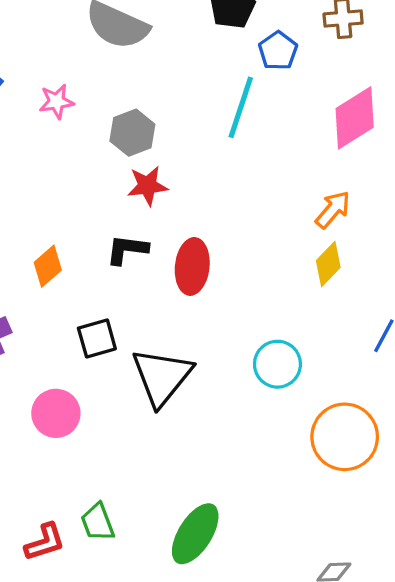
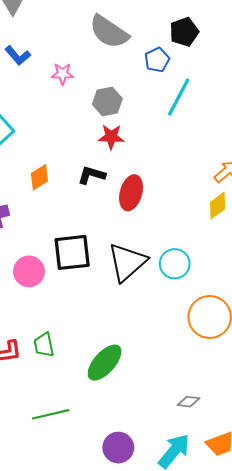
blue pentagon: (278, 51) -> (157, 60), moved
black square: (97, 338) -> (72, 252), moved, size x1.5
black triangle: (162, 377) -> (127, 262), moved

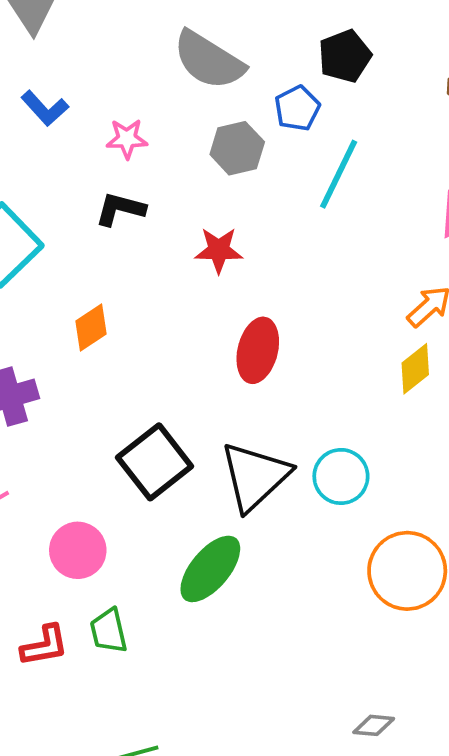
gray hexagon: (107, 101) -> (237, 148), moved
black L-shape: (92, 175) -> (120, 209), moved
black square: (72, 252) -> (155, 462), turned -30
pink circle: (29, 271) -> (78, 550), moved
green ellipse: (105, 363) -> (210, 569), moved

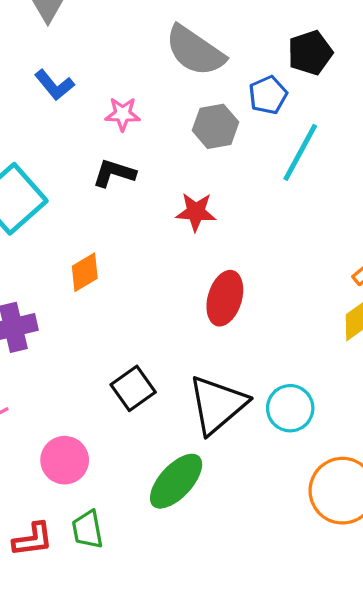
black square: (155, 462) -> (133, 388), size x0.7

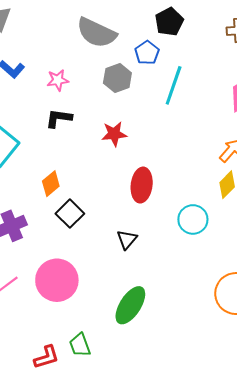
black square: (133, 388) -> (70, 214), moved
black triangle: (217, 405) -> (127, 239), moved, size x0.5
cyan circle: (290, 408) -> (193, 219), moved
pink circle: (65, 460) -> (57, 280), moved, size x1.4

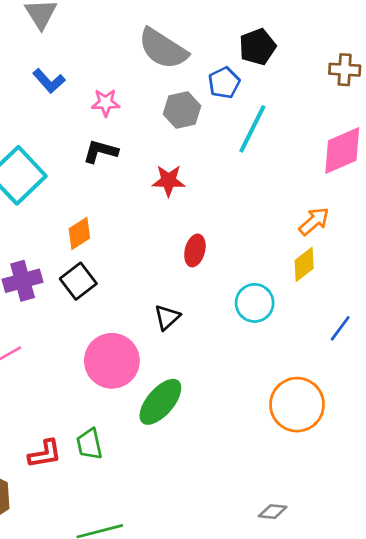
red ellipse: (142, 185) -> (195, 250), size x0.7
black square: (70, 214) -> (78, 281), moved
pink circle: (57, 280) -> (112, 361), moved

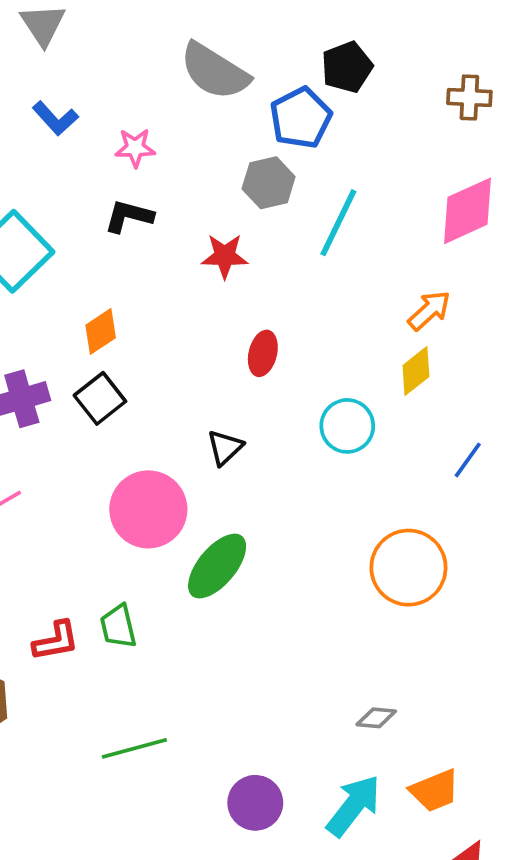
blue pentagon: (224, 83) -> (301, 118), size x1.4
gray hexagon: (182, 110) -> (269, 183), moved
cyan line: (252, 129) -> (338, 223), moved

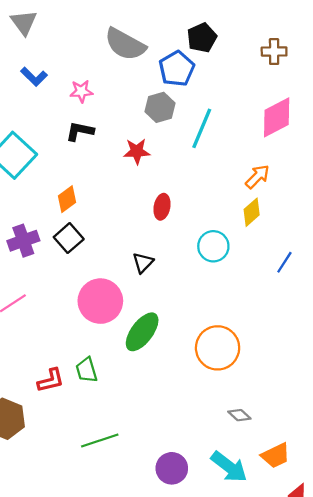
orange circle: (408, 568) -> (218, 348), moved
gray diamond: (376, 718) -> (239, 415), turned 40
cyan arrow: (354, 806) -> (229, 467), turned 93

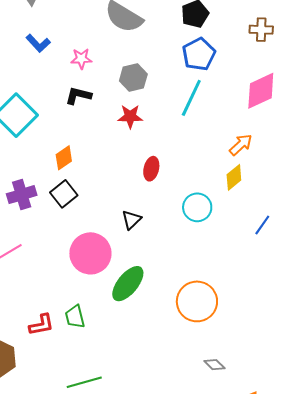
blue pentagon: (177, 69) -> (199, 54), moved
gray hexagon: (160, 107) -> (133, 78), moved

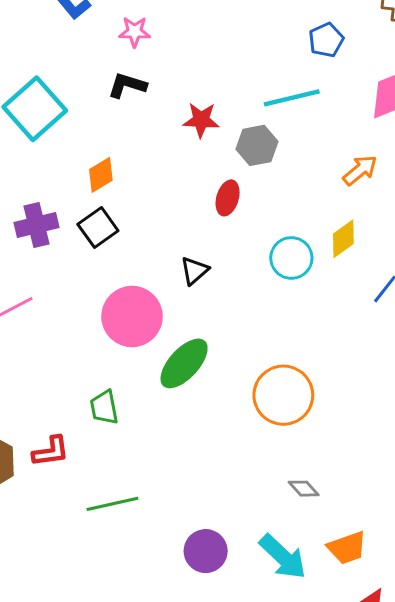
blue pentagon: (199, 54) -> (326, 40), moved, size x0.7
gray hexagon: (133, 78) -> (257, 145), moved
cyan line: (191, 98) -> (292, 98), turned 48
yellow diamond: (234, 177) -> (343, 239), moved
red L-shape: (41, 325) -> (51, 451), moved

